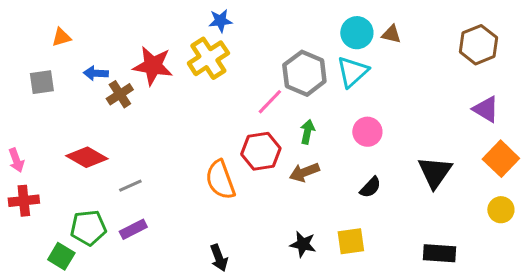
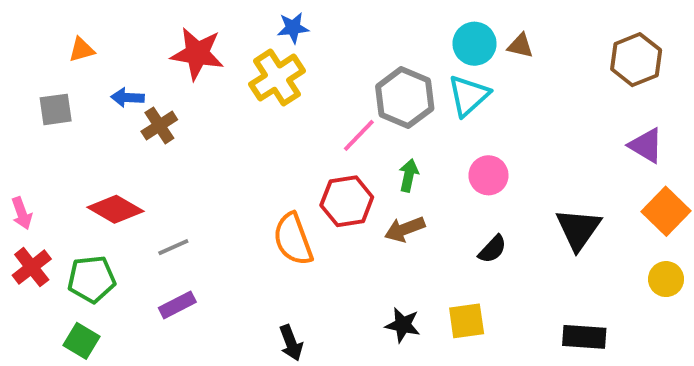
red star: (153, 66) -> (197, 54), moved
red cross: (24, 201) -> (32, 267), turned -32
green pentagon: (88, 228) -> (92, 279), moved

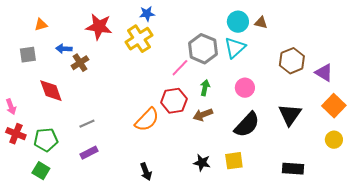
brown hexagon: (636, 60) -> (292, 61), moved
red diamond: (115, 209) -> (51, 91), moved, turned 40
orange semicircle: (293, 239) -> (147, 120), turned -116
black semicircle: (492, 249) -> (247, 125), size x1.8
red cross: (32, 267) -> (16, 134), turned -30

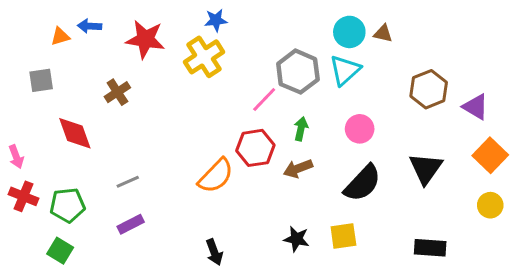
blue arrow: (64, 49) -> (90, 26), moved

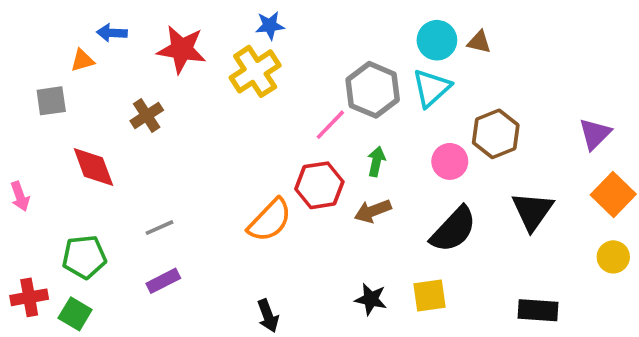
orange triangle: (60, 36) -> (82, 60), moved
brown hexagon: (429, 89) -> (496, 134), moved
purple triangle: (476, 107) -> (595, 134), turned 44
red cross: (23, 196) -> (29, 297), moved, turned -32

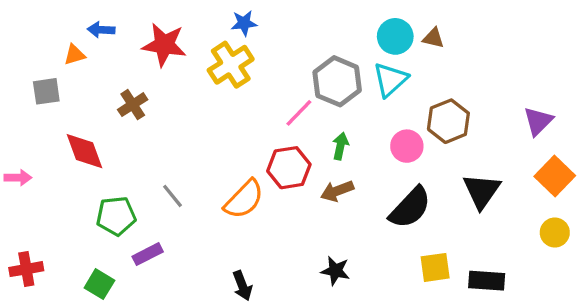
pink arrow: (20, 196) -> (18, 178), turned -70
gray line: (160, 228) -> (173, 196), moved, turned 75
green pentagon: (84, 257) -> (116, 216), moved
yellow square: (430, 296) -> (435, 267), moved
green square: (75, 314) -> (99, 284), moved

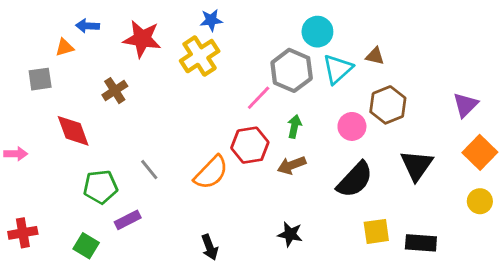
cyan circle: (395, 36) -> (317, 32), moved
brown triangle: (433, 38) -> (375, 56), moved

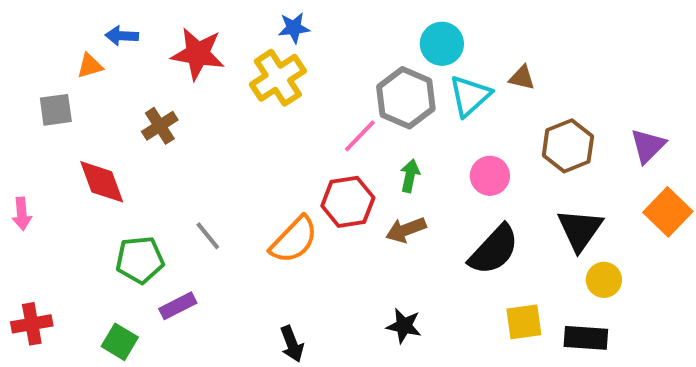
brown hexagon: (388, 105) -> (568, 146), moved
pink arrow: (16, 154) -> (22, 214), turned 85
yellow circle: (480, 201) -> (604, 280), moved

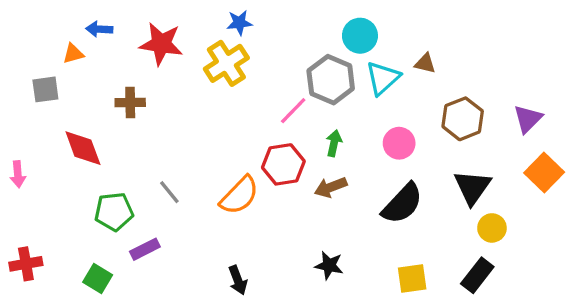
brown cross: (160, 126) -> (130, 102), turned 32
yellow square: (524, 322) -> (412, 278), moved
black rectangle: (586, 338) -> (477, 275), turned -56

